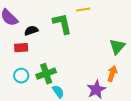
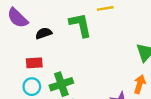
red rectangle: (21, 48) -> (34, 63), moved

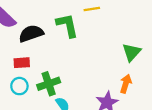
black semicircle: (44, 33) -> (31, 34), size x1.5

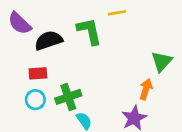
orange arrow: (126, 84) -> (146, 89), moved

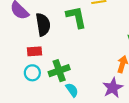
black semicircle: (49, 40) -> (43, 25), turned 100

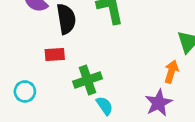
cyan circle: (32, 73) -> (25, 91), moved

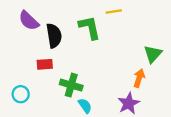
green cross: (87, 80) -> (71, 85), turned 35

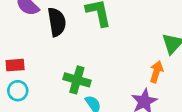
red rectangle: (45, 64) -> (15, 65), moved

